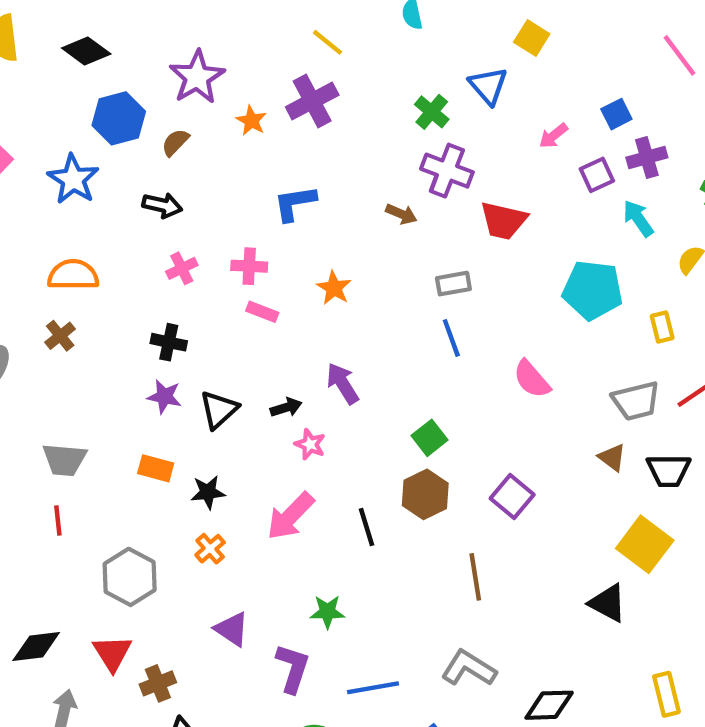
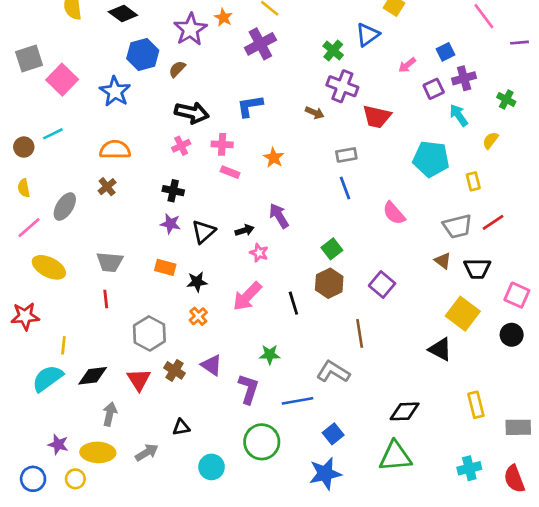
blue triangle: (488, 86) -> (368, 35), turned 35
orange star: (251, 121) -> (223, 17), moved
black arrow: (162, 205) -> (192, 113), moved, size x1.4
gray L-shape: (469, 668) -> (333, 372), moved
brown cross: (158, 683) -> (175, 370), moved, turned -36

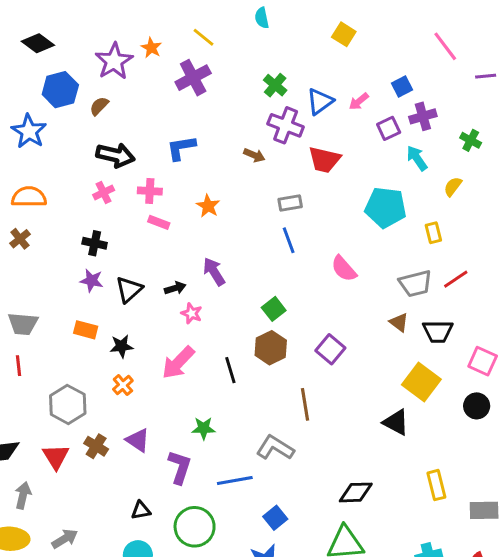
blue triangle: (368, 35) -> (320, 101), moved
black triangle: (181, 427) -> (141, 510), moved

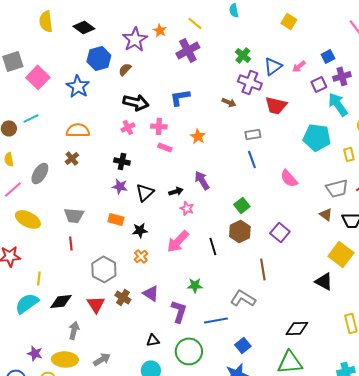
cyan arrow: (417, 158) -> (338, 104), size x1.4

